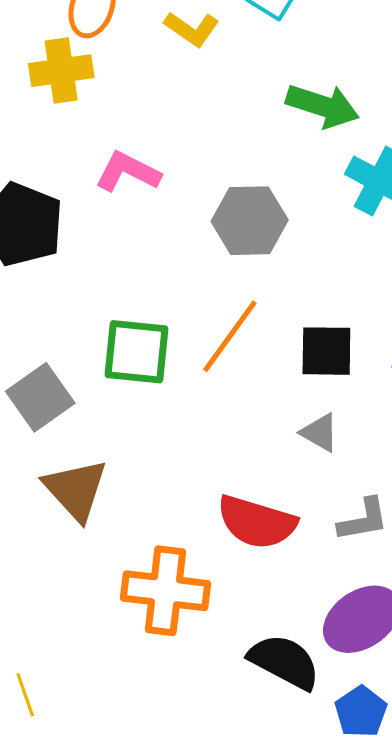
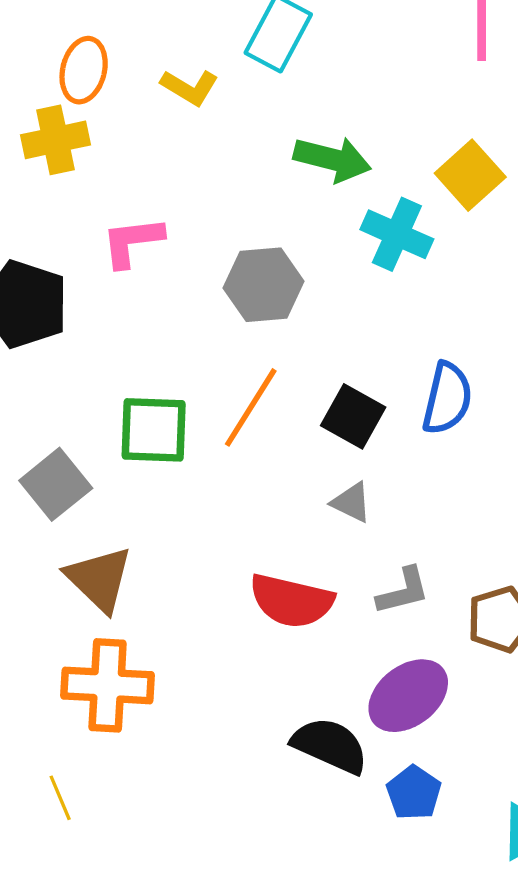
pink L-shape: (128, 172) -> (132, 242), turned -30
black square: (326, 351) -> (353, 416), turned 32
orange cross: (165, 591) -> (108, 685), moved

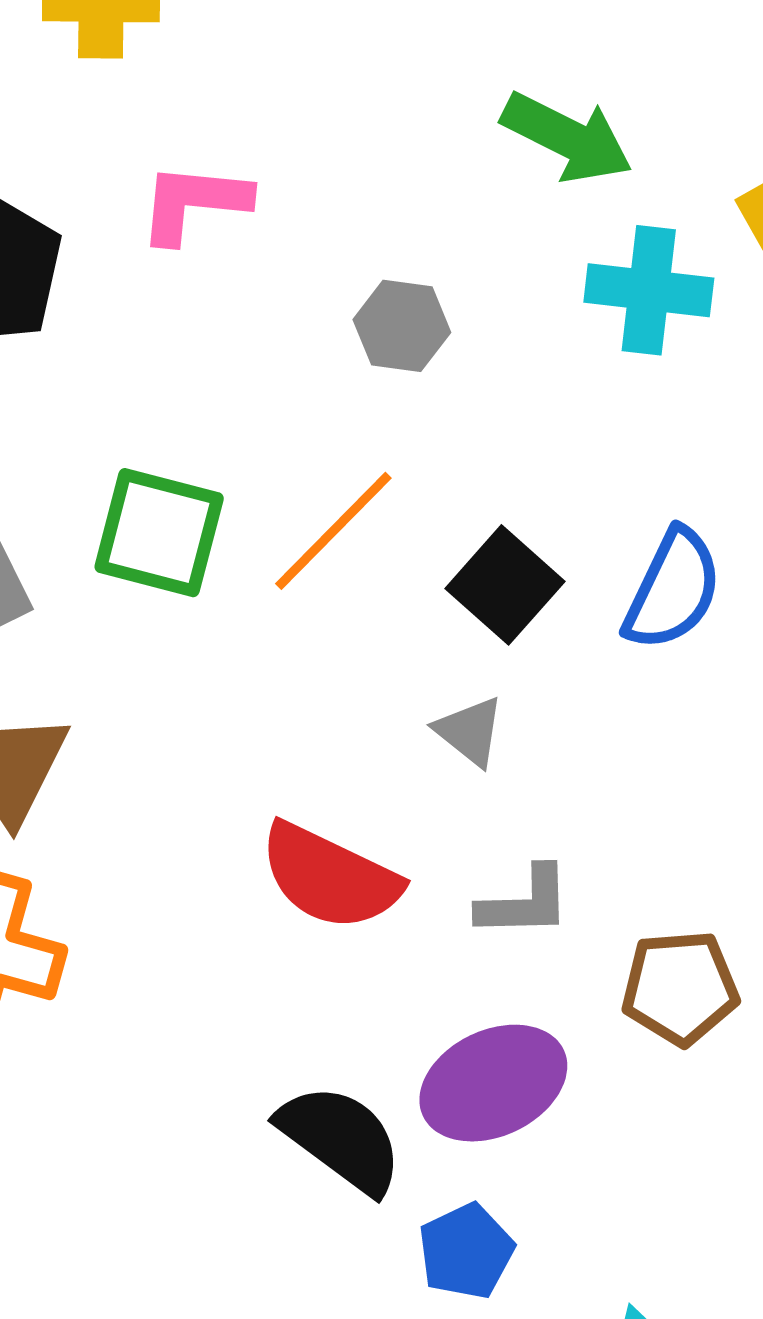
cyan cross: (397, 234) -> (649, 290), turned -30
gray hexagon: (264, 285) -> (402, 326), size x0.7

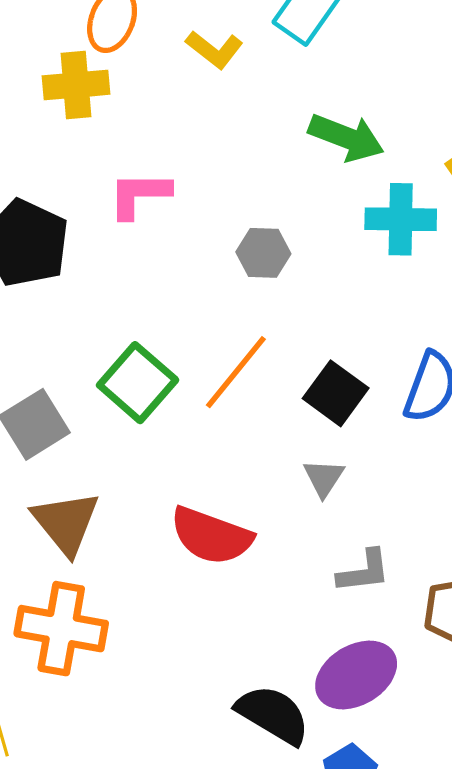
green square: (159, 533) -> (138, 383), turned 32
gray triangle: (470, 731) -> (324, 478), turned 30
red semicircle: (330, 877) -> (211, 536), moved

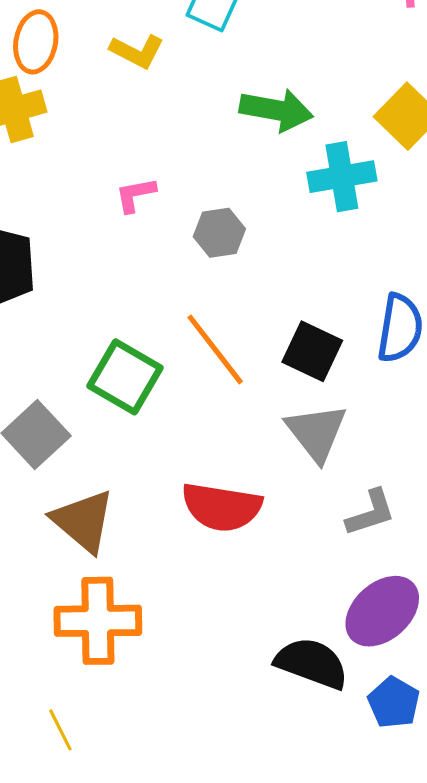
pink L-shape: (139, 195) -> (135, 195), moved, size x0.7
orange line: (236, 372) -> (215, 349), turned -66
gray triangle: (324, 478) -> (316, 432), size x1.6

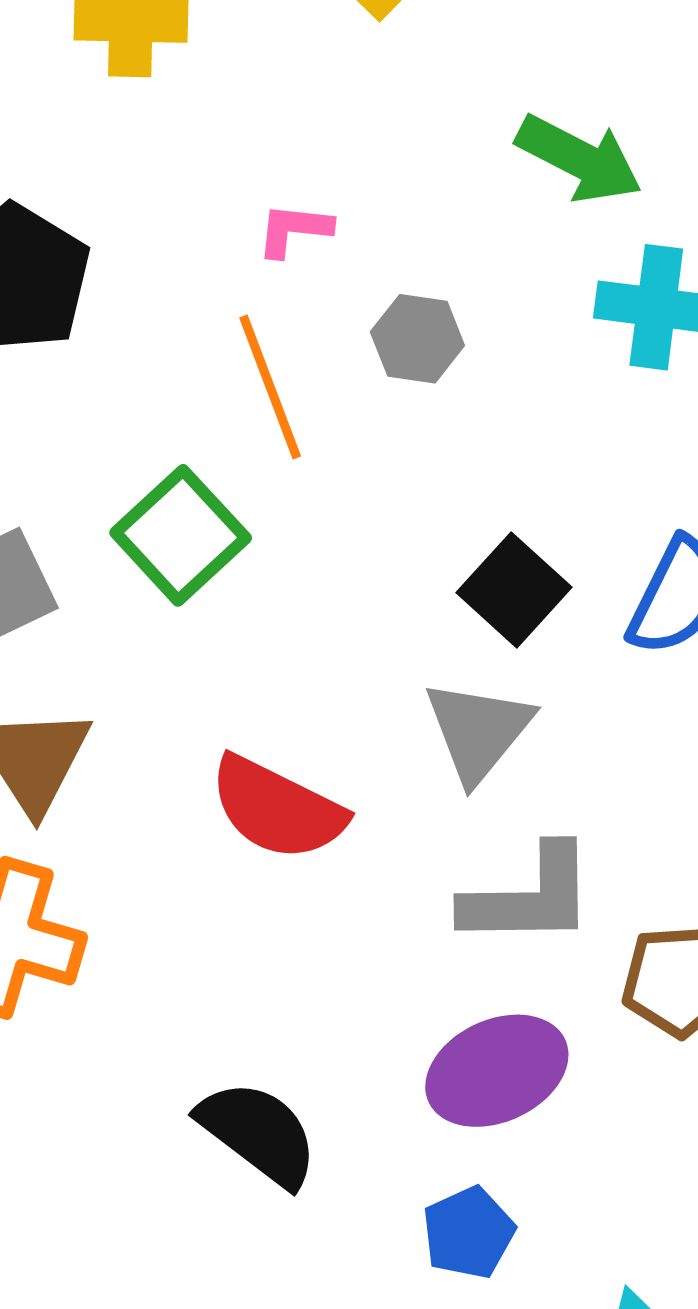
orange line: (215, 349) -> (270, 387), moved
gray L-shape: (371, 513) -> (529, 897), size x1.5
black semicircle: (312, 663) -> (258, 1133), moved

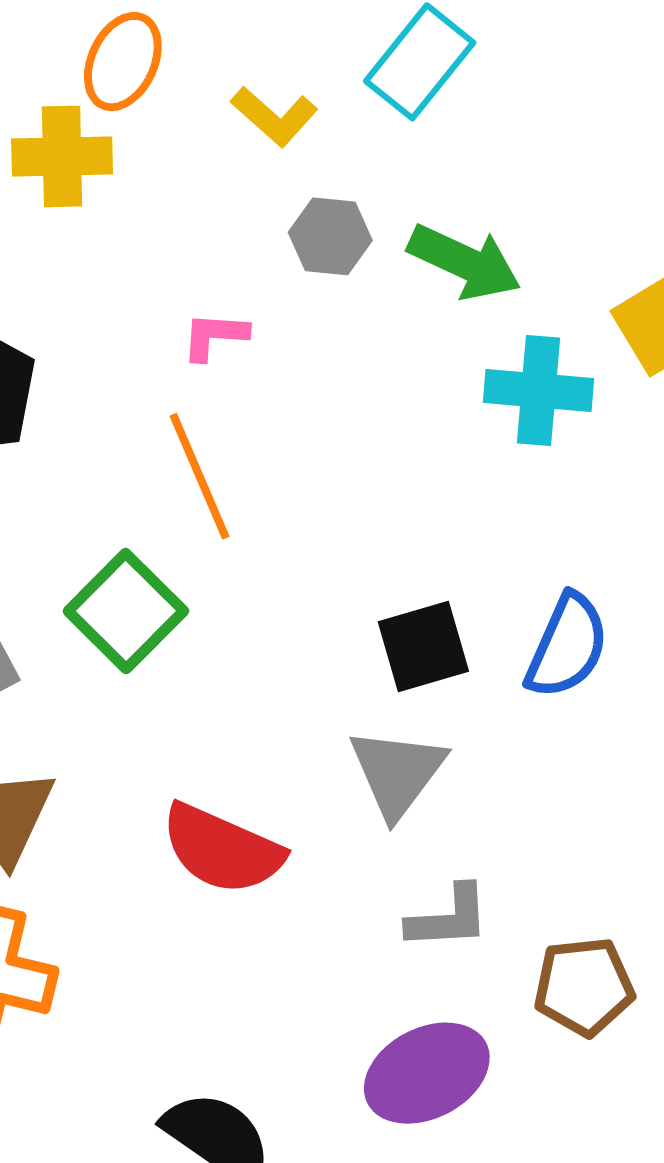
gray hexagon: (417, 339) -> (330, 236), moved
black square: (514, 590) -> (423, 647), turned 34
gray L-shape: (529, 897) -> (449, 918), size x0.7

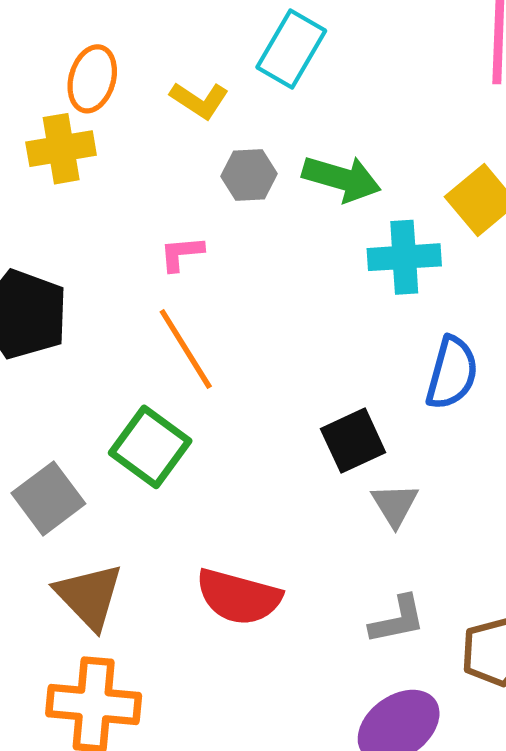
blue semicircle: (567, 646) -> (452, 373), moved
gray triangle: (397, 773) -> (395, 505), moved, size x0.7

